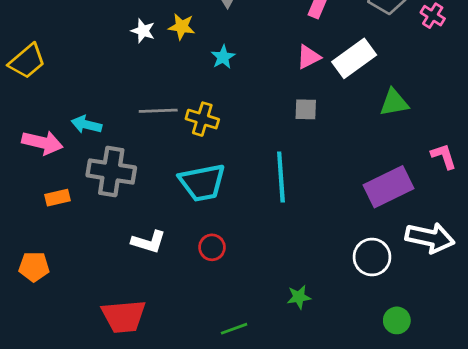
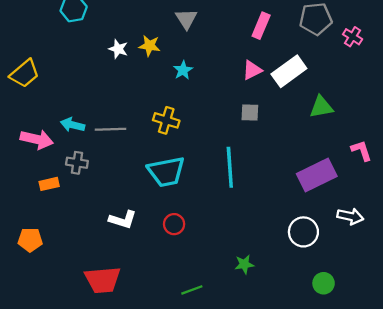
gray line: (158, 111) -> (110, 129), moved
gray cross: (111, 171) -> (77, 163), moved, size x0.6
white arrow: (430, 238) -> (350, 216), size x0.7

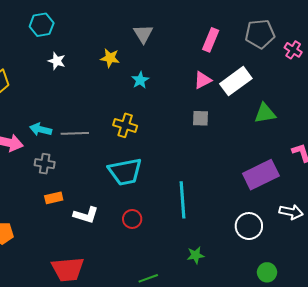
white star: (118, 49) -> (57, 61), moved
cyan line: (230, 167) -> (182, 200), moved
orange rectangle: (49, 184) -> (54, 198), moved

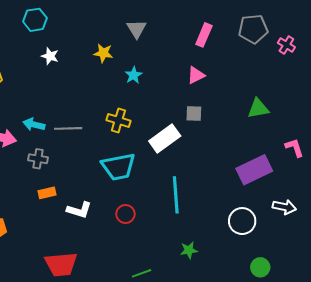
white rectangle: (236, 81) -> (165, 139), moved

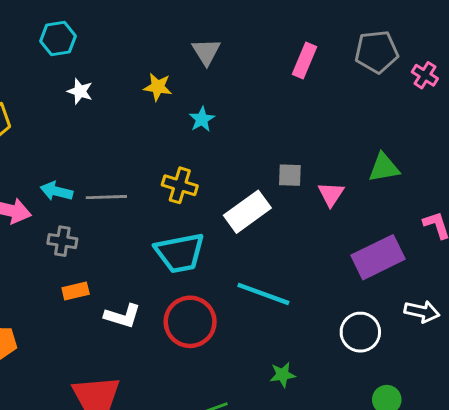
pink triangle: (196, 75) -> (331, 194), moved, turned -30
cyan line: (176, 195) -> (263, 294), turned -66
red circle: (125, 214) -> (190, 322), size x1.8

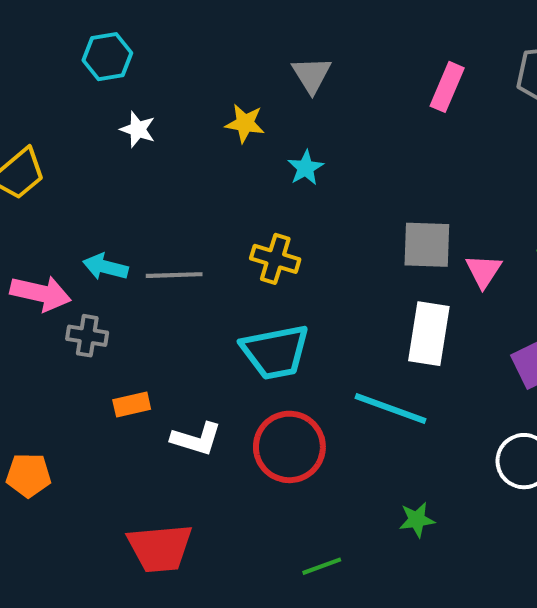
gray square: (290, 175) -> (427, 245), size x1.5
white rectangle: (247, 212) -> (429, 334), moved, turned -45
gray cross: (62, 241) -> (87, 336), moved

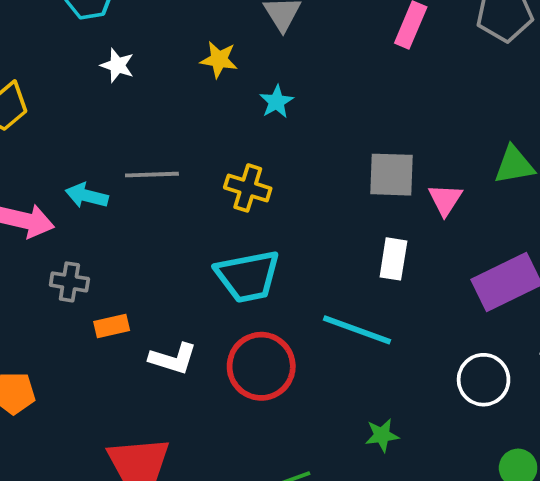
gray line: (174, 275) -> (152, 175), moved
white rectangle: (429, 334) -> (393, 259), size x0.7
gray cross: (87, 336) -> (69, 282), moved

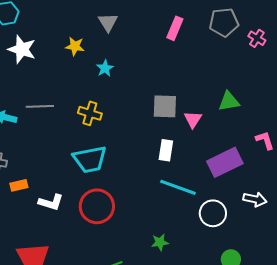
white star: (117, 65) -> (22, 49), size x1.6
cyan line: (357, 330) -> (178, 187), moved

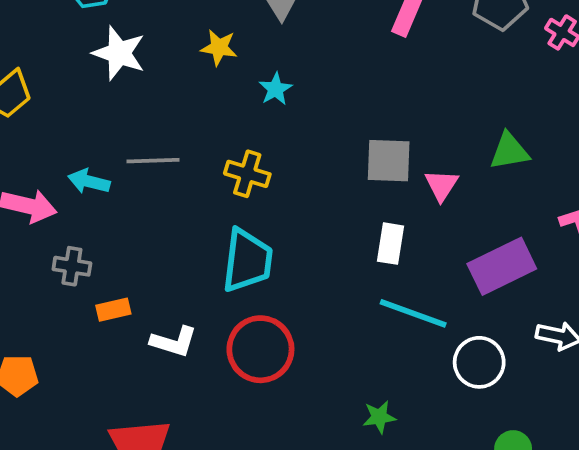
cyan trapezoid: (90, 159) -> (247, 261), turned -72

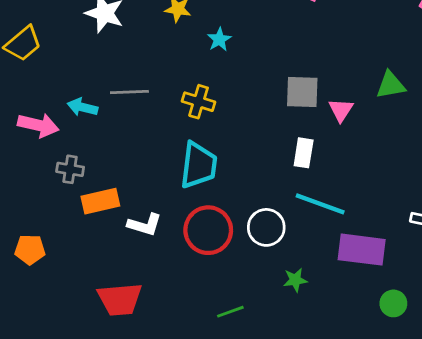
purple rectangle: (502, 266) -> (362, 250), moved, turned 33
orange rectangle: (113, 310) -> (100, 201), size x1.5
white circle: (479, 362) -> (266, 227), moved

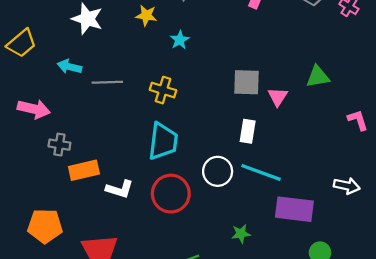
cyan arrow: (82, 107) -> (69, 67), moved
white circle: (266, 227) -> (218, 171), moved
orange pentagon: (30, 250) -> (45, 226), moved, size x1.4

